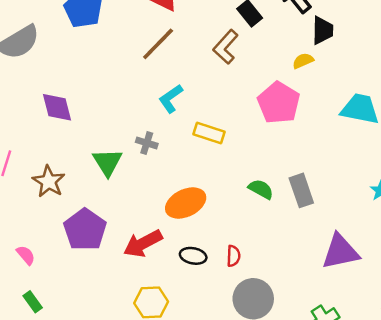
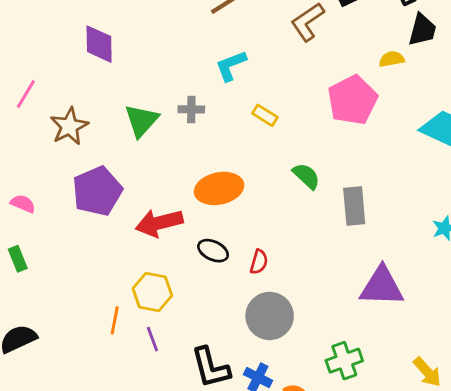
yellow rectangle: (209, 133) -> (265, 115), size x0.7
gray cross: (147, 143) -> (191, 109), turned -30
green semicircle: (261, 189) -> (306, 176), moved
pink semicircle: (26, 255) -> (23, 204), turned -40

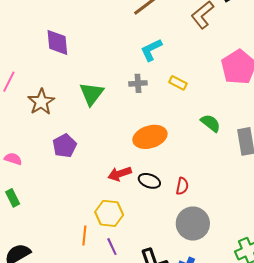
gray cross: (191, 109) -> (138, 83), moved
purple pentagon: (97, 191) -> (65, 146), size x0.7
red arrow: (159, 223) -> (120, 174), moved, size x0.7

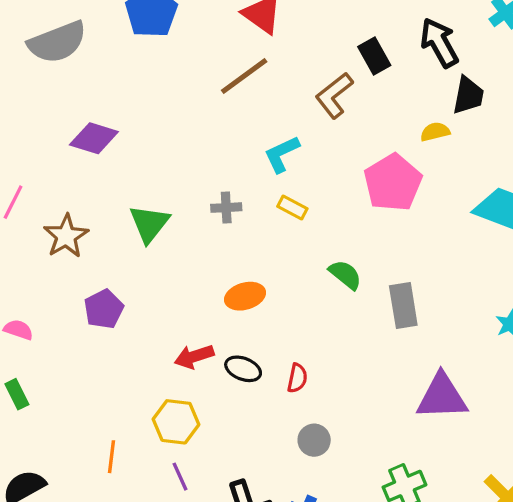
purple diamond: (57, 42) -> (94, 138), turned -68
cyan L-shape: (151, 50) -> (282, 154), moved
orange ellipse: (150, 137) -> (245, 296), size x0.7
gray circle: (193, 224) -> (314, 440), size x0.6
orange line: (84, 236) -> (111, 457), moved

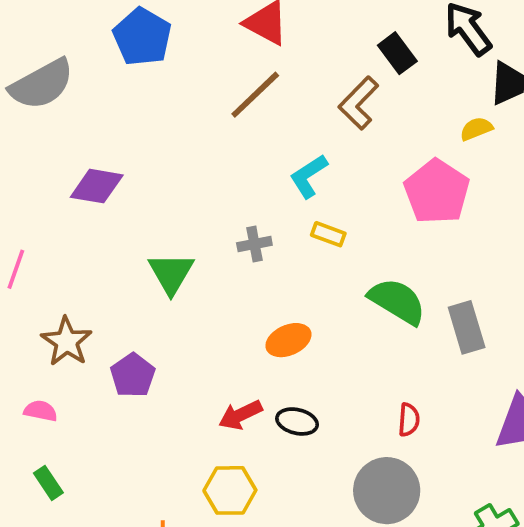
brown star: (66, 236) -> (67, 342), moved
green semicircle: (345, 275) -> (397, 301), size x1.5
red semicircle: (297, 378) -> (409, 420), moved
gray circle: (314, 440) -> (387, 491), size x1.8

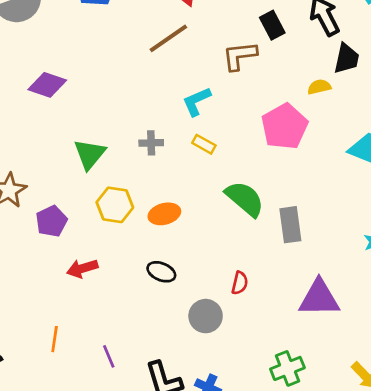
brown L-shape: (359, 103) -> (240, 56), turned 30
red arrow: (241, 415) -> (82, 268), moved
yellow hexagon: (230, 490) -> (115, 205), moved
gray circle: (387, 491) -> (206, 316), moved, size x0.7

